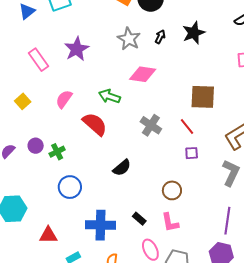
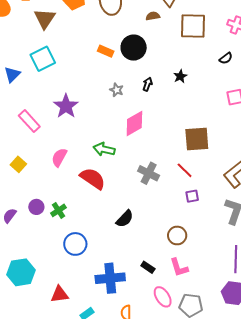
black star: (194, 33) -> (180, 76), size x0.6
gray star: (129, 39) -> (117, 90), size x0.6
pink diamond: (143, 74) -> (134, 124), turned -32

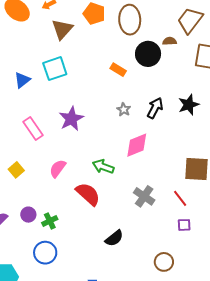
black circle: (134, 48) -> (148, 54), moved
black star: (180, 76) -> (189, 105), size x1.5
black arrow: (147, 84) -> (155, 108), size x1.5
blue circle: (75, 244) -> (45, 253), moved

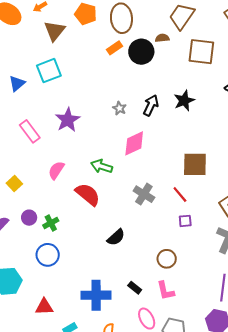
orange rectangle: (118, 70) -> (115, 48), moved, turned -63
yellow square: (16, 170) -> (14, 184), moved

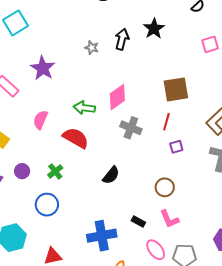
pink diamond: (134, 143) -> (117, 97), moved
red line: (180, 195) -> (166, 122), turned 66
green cross: (51, 223) -> (55, 171), moved

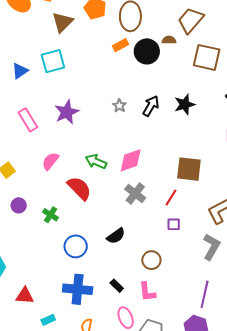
green cross: (55, 171) -> (51, 215), turned -35
black semicircle: (111, 175) -> (116, 236), moved
blue circle: (47, 205) -> (76, 246), moved

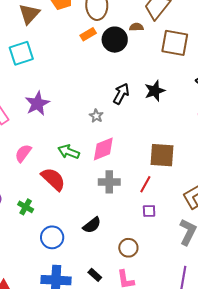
gray star: (119, 106) -> (96, 116), moved
gray cross: (135, 194) -> (109, 182), turned -35

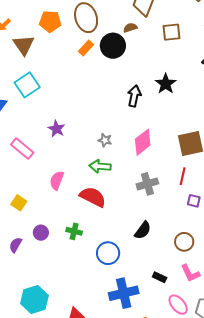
brown square: (175, 43) -> (172, 32), size x0.7
purple star: (37, 104) -> (56, 129), size x0.7
gray star: (96, 116) -> (105, 140), moved
pink diamond: (103, 149) -> (143, 142), moved
purple square: (149, 211) -> (194, 201), turned 32

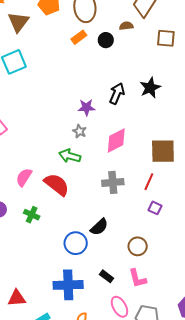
black circle: (113, 46) -> (106, 40), size x0.6
purple star: (56, 129) -> (86, 107), moved, turned 30
pink semicircle: (57, 180) -> (24, 177), moved
blue circle: (108, 253) -> (76, 243), moved

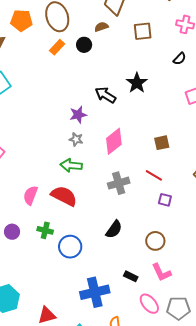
black arrow: (117, 94) -> (105, 95), turned -70
brown square: (163, 151) -> (162, 143), size x0.6
red line: (149, 182) -> (154, 175), turned -72
blue circle: (76, 243) -> (70, 247), moved

